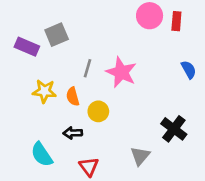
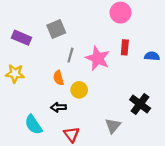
red rectangle: (176, 21) -> (125, 47), moved
gray square: (57, 35) -> (56, 29), moved
blue semicircle: (189, 70) -> (152, 56), turned -56
yellow star: (44, 91) -> (15, 74), moved

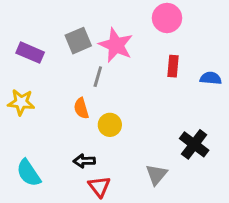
pink star: (98, 58) -> (116, 45), moved
black arrow: (58, 107) -> (84, 161), moved
cyan semicircle: (33, 125) -> (29, 173), moved

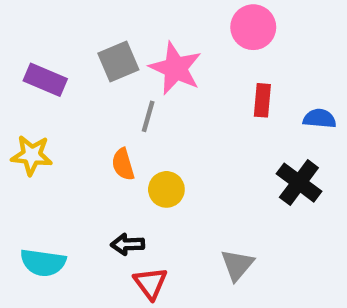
black cross: (194, 144) -> (299, 183), moved
cyan semicircle: (29, 173) -> (43, 263), turned -48

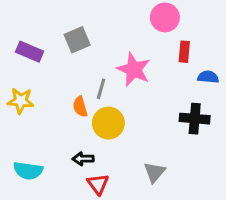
pink star: (176, 68) -> (134, 70), moved
red rectangle: (262, 100) -> (184, 52), moved
gray line: (148, 116) -> (101, 89), moved
black cross: (299, 183) -> (195, 119), turned -32
yellow circle: (166, 189) -> (108, 123), size x1.4

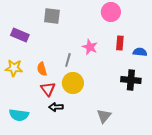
gray square: (77, 40) -> (52, 16), moved, turned 30
red rectangle: (184, 52) -> (120, 43), moved
pink star: (134, 70) -> (90, 47), size x0.7
orange semicircle: (80, 107) -> (42, 69), moved
red triangle: (98, 184) -> (48, 89), moved

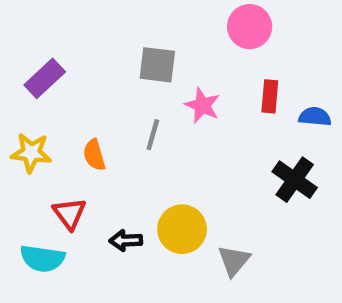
gray square: (52, 16) -> (157, 65), moved
purple rectangle: (20, 35) -> (45, 78), turned -66
black cross: (131, 80) -> (295, 180), turned 30
yellow circle: (73, 83) -> (182, 229), moved
red triangle: (48, 89) -> (69, 213), moved

